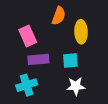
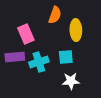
purple rectangle: (38, 59) -> (15, 57), moved
cyan cross: (27, 85) -> (39, 62), moved

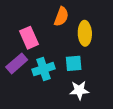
purple rectangle: (15, 57) -> (17, 63), turned -36

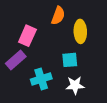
pink rectangle: (29, 38) -> (27, 36), turned 48
cyan cross: (43, 69) -> (41, 79), moved

